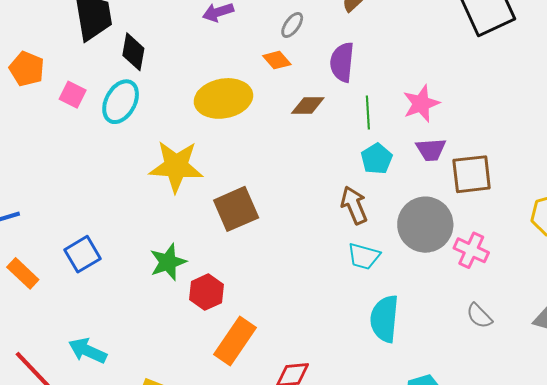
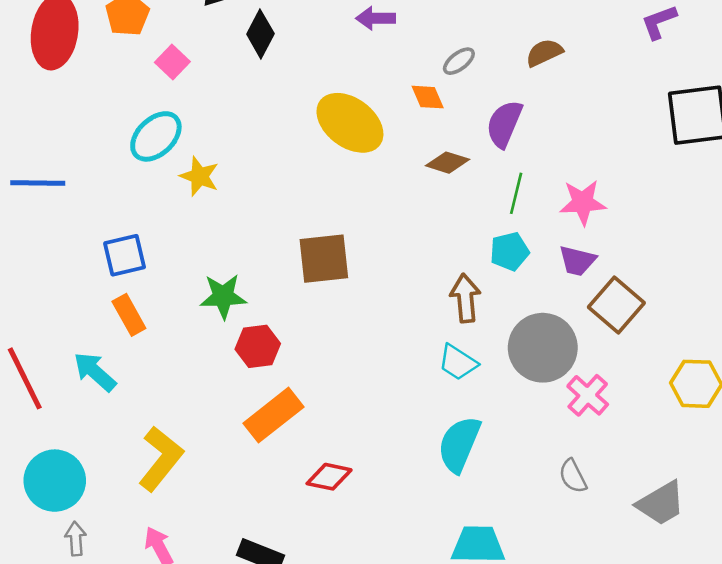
yellow ellipse: (223, 98) -> (350, 123), turned 30
cyan ellipse: (121, 102) -> (156, 136), moved
yellow star: (176, 166) -> (199, 176), moved, size x0.6
brown square: (472, 174) -> (616, 305), turned 30
orange rectangle: (23, 273) -> (129, 315), moved

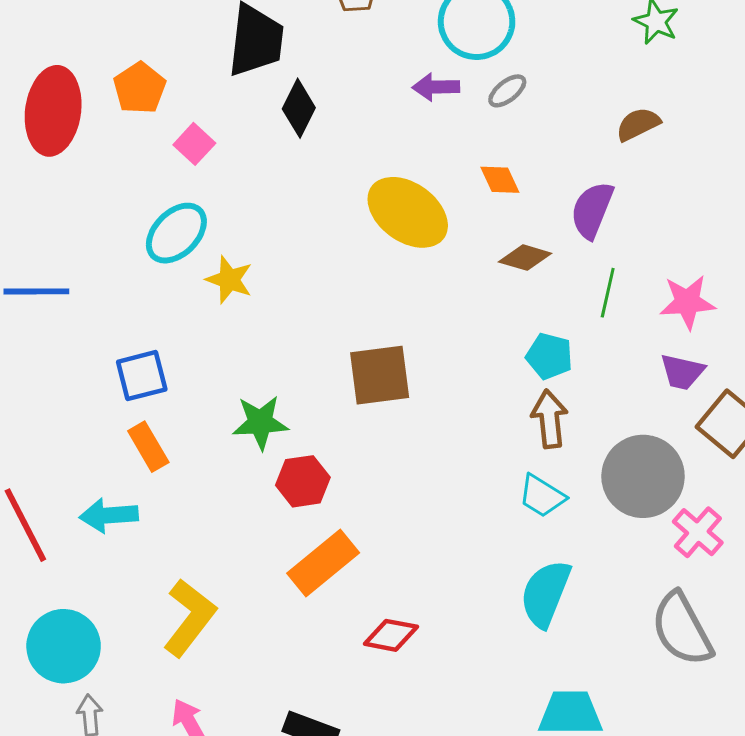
gray ellipse: (459, 61) -> (507, 91), moved
cyan pentagon: (509, 251) -> (549, 356), moved, turned 30
cyan arrow: (95, 372) -> (109, 515), turned -45
gray semicircle: (573, 476) -> (682, 629), size x1.8

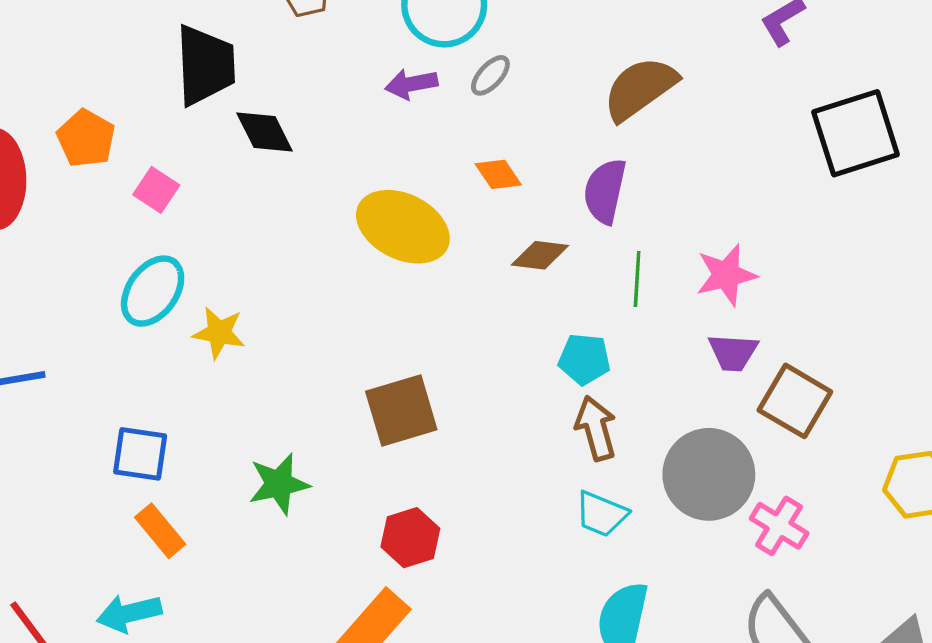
black diamond: (299, 108) -> (265, 132), turned -44
brown semicircle: (638, 124) -> (640, 88), size x1.6
blue square: (142, 376) -> (140, 454), turned 32
red hexagon: (303, 481) -> (410, 538), moved

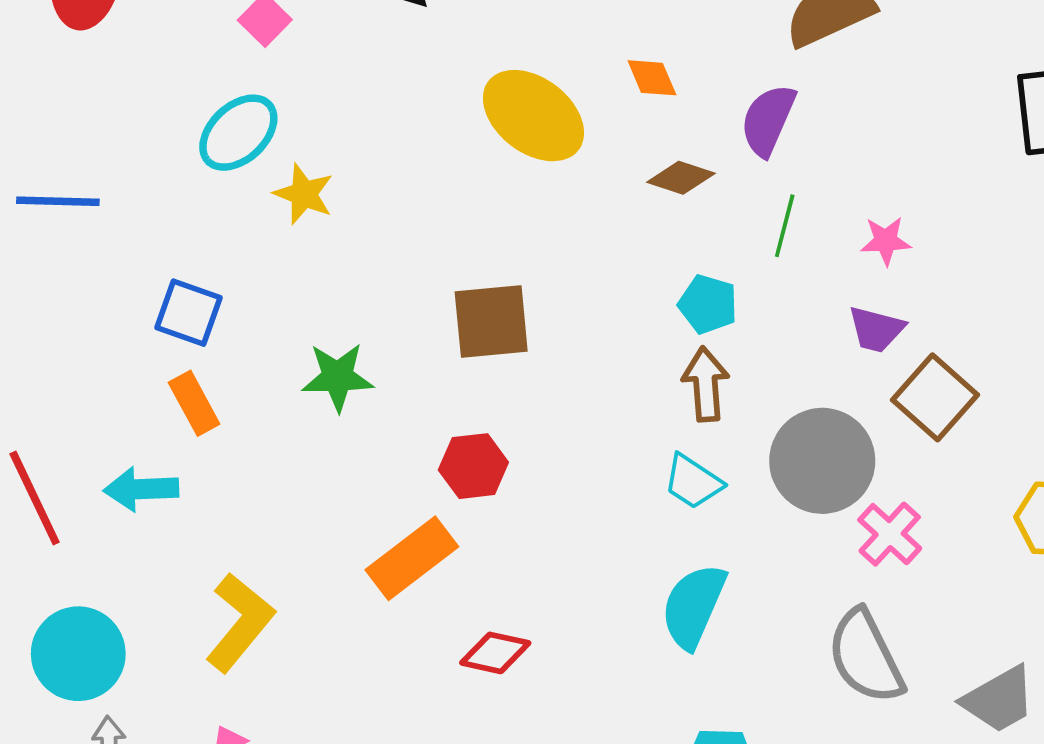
pink star: (726, 275) -> (886, 241), size x0.7

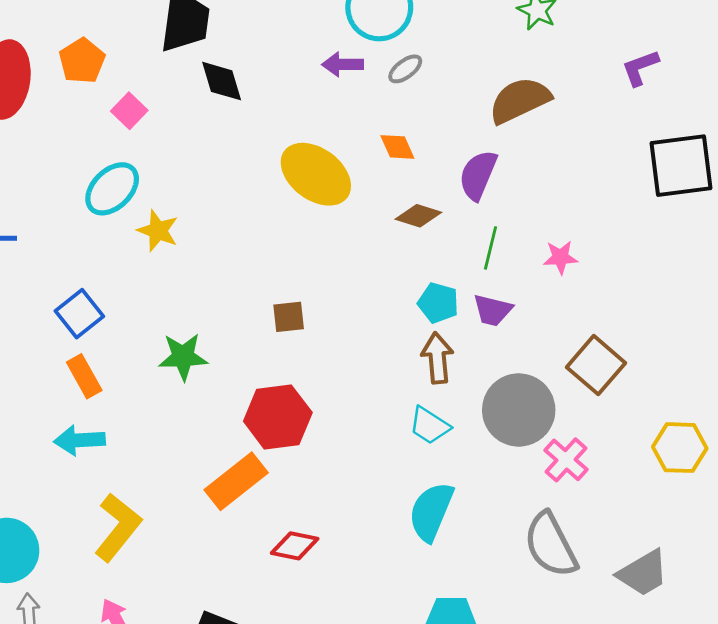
blue square: (189, 313) -> (79, 314), turned 33
brown square: (491, 322) -> (289, 317), size x0.6
purple trapezoid: (876, 329) -> (493, 310), moved
red hexagon: (473, 466) -> (278, 417), size x1.4
cyan arrow: (141, 489) -> (79, 440), moved

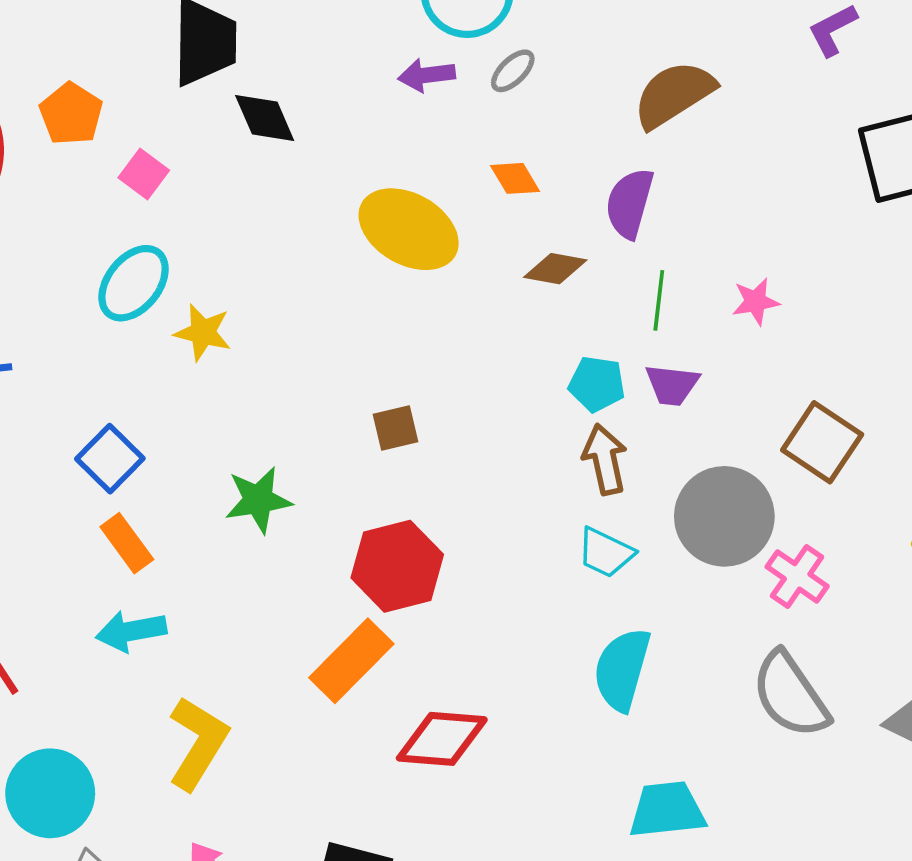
red diamond: (295, 546) -> (442, 739), size x1.4

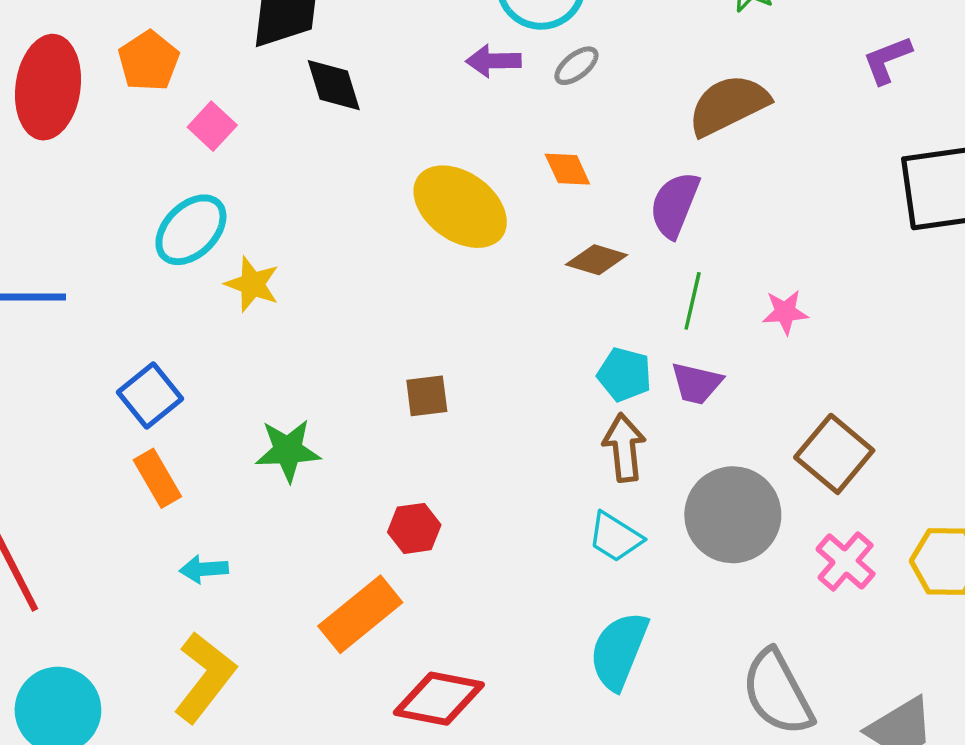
red hexagon: (397, 566) -> (414, 528), size x0.6
pink cross: (797, 576) -> (846, 561), moved
cyan arrow: (131, 631) -> (204, 569), moved, size x0.7

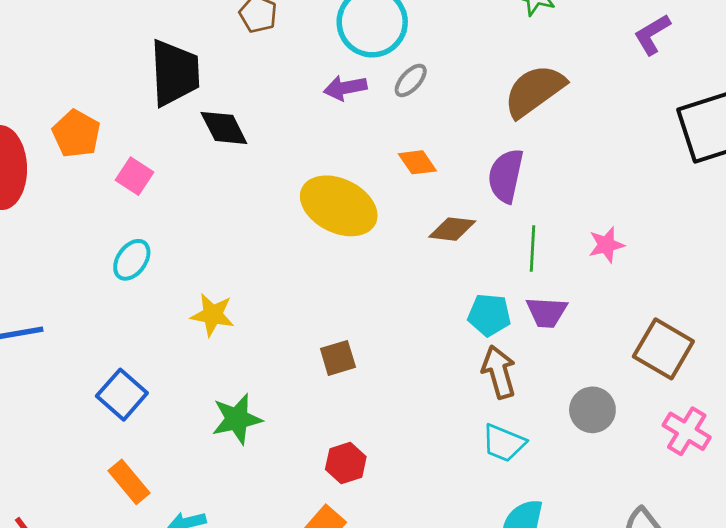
cyan ellipse: (191, 230) -> (132, 260), size x0.7
yellow star: (252, 284) -> (213, 315), moved
orange rectangle: (157, 478) -> (129, 482), moved
gray circle: (733, 515) -> (592, 410), size x0.6

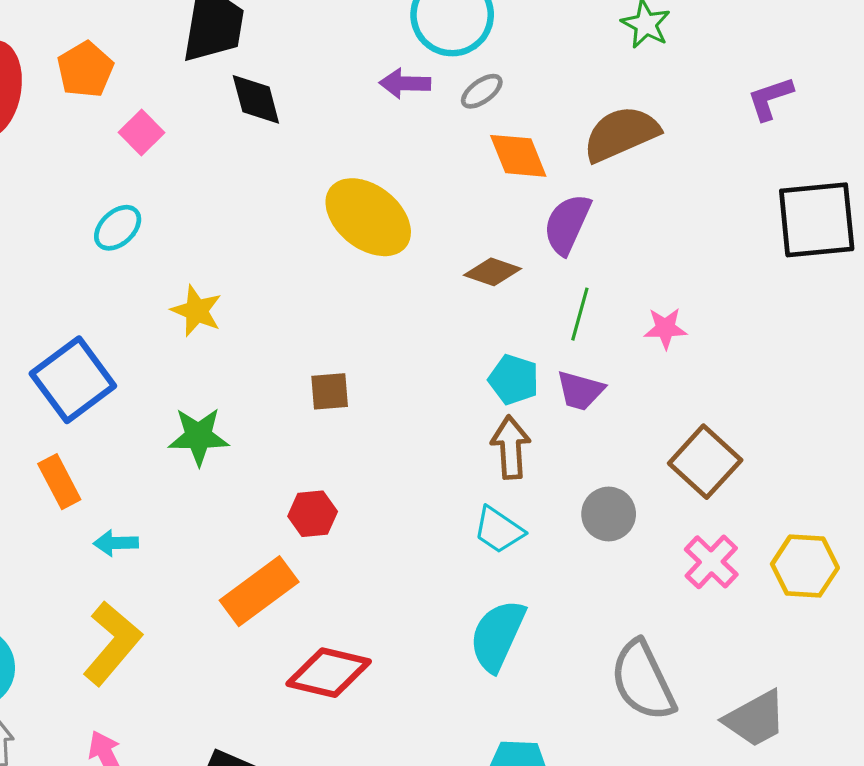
orange diamond: (417, 162) -> (518, 156), moved, size x1.4
blue square: (122, 395) -> (73, 380), size x1.4

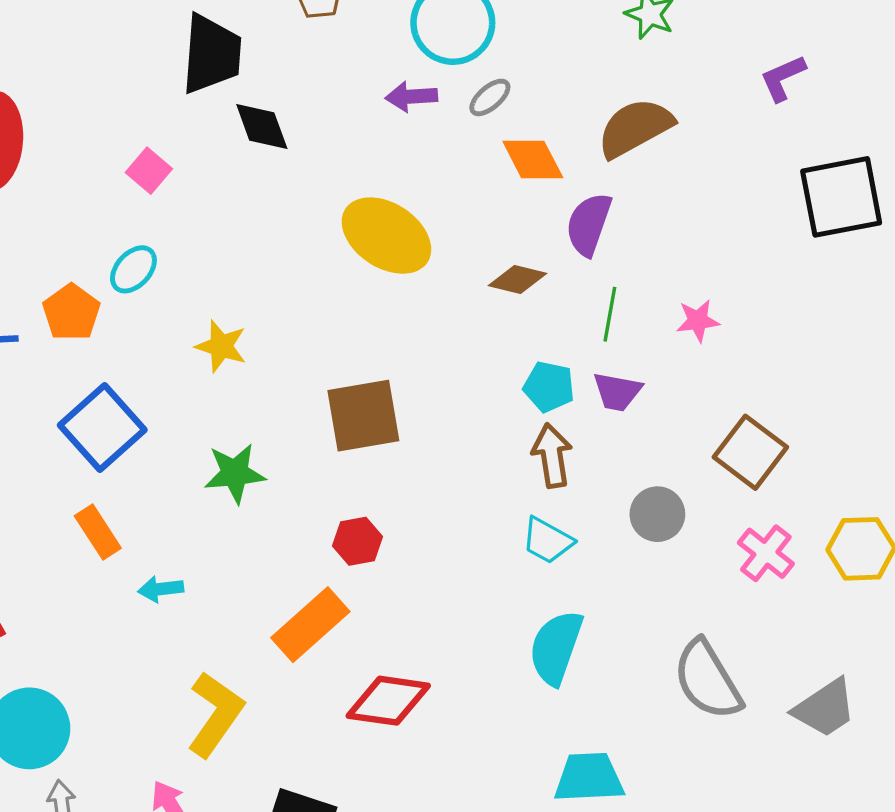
orange pentagon: (85, 70) -> (71, 312), moved
brown square: (330, 391) -> (363, 416), size x1.8
yellow L-shape: (112, 643) -> (215, 714), moved

